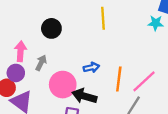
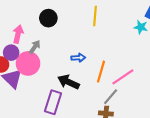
pink circle: (63, 85) -> (28, 63), moved

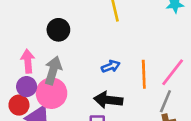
gray arrow: (35, 47) -> (53, 70), size x1.5

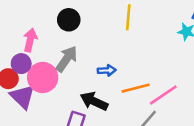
gray arrow: (53, 70) -> (67, 59), moved
orange line: (144, 74) -> (136, 88), turned 60

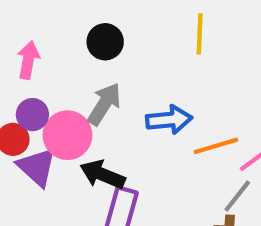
pink arrow: (30, 40) -> (28, 60), moved
blue arrow: (107, 70) -> (169, 120), size x1.5
black arrow: (94, 101) -> (103, 174), moved

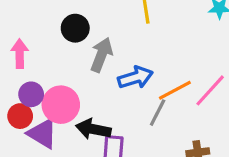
gray arrow: (104, 104) -> (101, 55), moved
gray line: (237, 196) -> (158, 113), moved

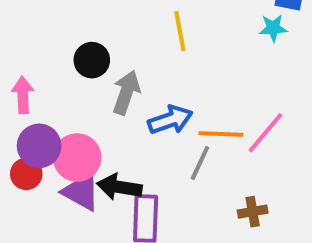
orange line: (175, 90) -> (221, 134), turned 32
purple circle: (31, 94) -> (39, 146), size x1.4
purple triangle: (42, 133) -> (81, 192), moved

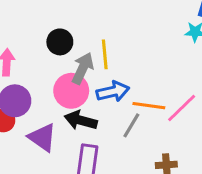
yellow line: (180, 31) -> (105, 54), moved
pink circle: (77, 158) -> (71, 91), moved
black arrow: (119, 187) -> (81, 120), moved

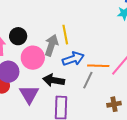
black circle: (60, 42) -> (18, 36), moved
pink circle: (71, 91) -> (33, 58), moved
purple triangle: (42, 137) -> (29, 94), turned 30

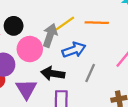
yellow line: (65, 35) -> (65, 23), turned 66
orange line: (98, 66) -> (97, 23), moved

